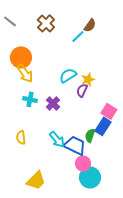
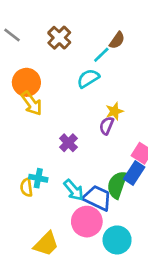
cyan semicircle: (68, 75) -> (88, 78), moved
cyan cross: (30, 99) -> (38, 178), moved
green semicircle: (90, 135) -> (117, 185), size x1.5
pink circle: (83, 163) -> (87, 222), moved, size x1.5

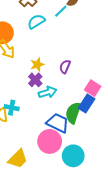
cyan semicircle: (88, 78) -> (36, 21), moved
yellow star: (114, 111) -> (37, 65), moved
cyan arrow: (74, 190) -> (48, 92), moved, turned -66

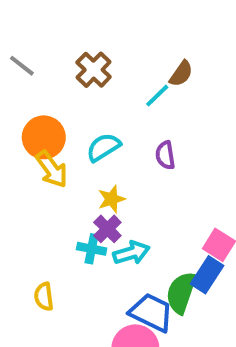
cyan semicircle: (36, 21) -> (104, 147), moved
purple semicircle: (65, 67) -> (165, 155), moved, turned -32
cyan cross: (12, 108) -> (92, 249), moved

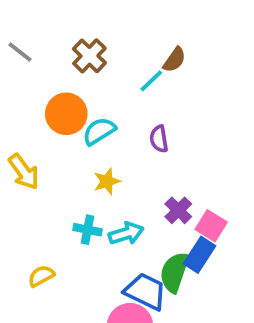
orange circle: (44, 137) -> (66, 114), moved
yellow arrow: (52, 169) -> (24, 172), moved
purple cross: (107, 229) -> (178, 210), moved
yellow semicircle: (44, 297) -> (41, 276), turned 68

